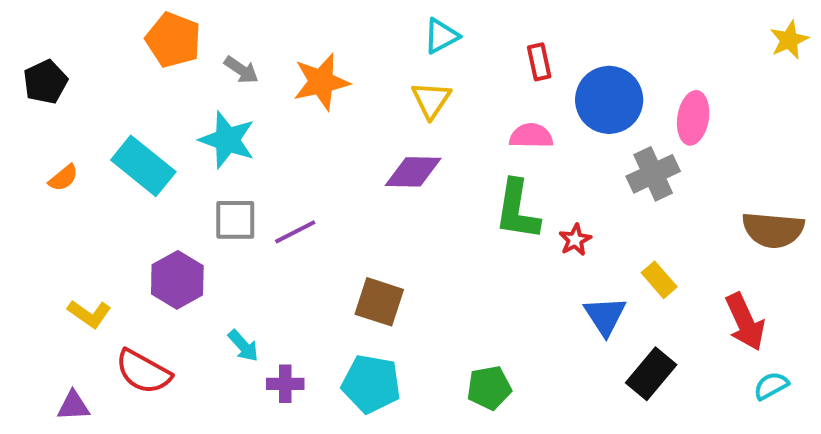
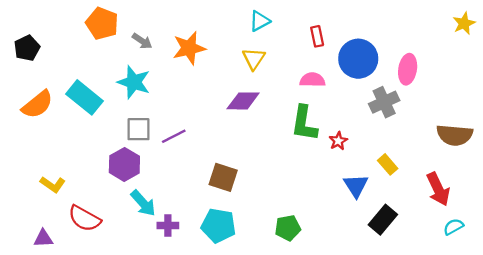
orange semicircle: (63, 178) -> (37, 104), size x1.8
purple hexagon: (177, 280) -> (124, 164), moved
cyan arrow: (243, 346) -> (143, 203), size x1.4

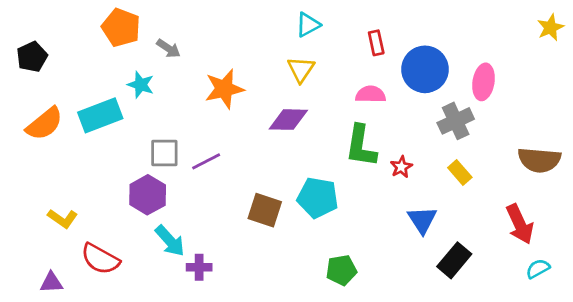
orange star: (189, 48) -> (224, 89), moved
cyan star: (134, 82) -> (141, 85), moved, size x0.7
cyan rectangle: (84, 97) -> (100, 115), turned -60
yellow rectangle: (388, 164) -> (460, 172), moved
cyan pentagon: (218, 226) -> (318, 198), moved

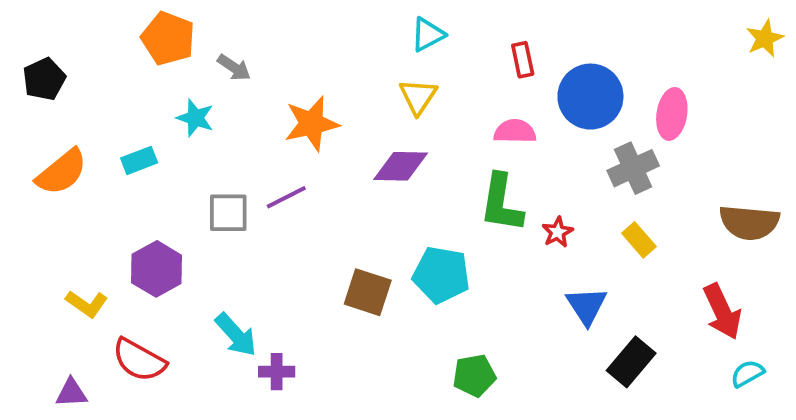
cyan rectangle: (100, 115) -> (139, 160), size x0.6
purple line: (206, 161) -> (286, 197), moved
purple hexagon: (148, 195) -> (157, 269), moved

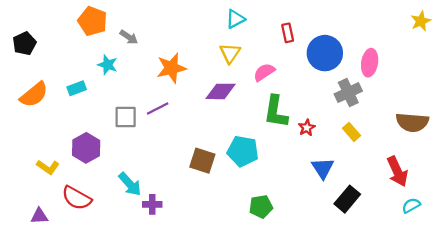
pink semicircle: (515, 131) -> (264, 72), moved, turned -35

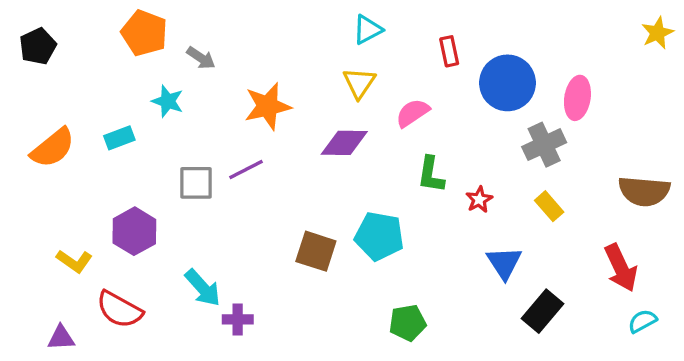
black pentagon: (24, 43) -> (38, 46), moved
green L-shape: (276, 112) -> (431, 175), size x0.7

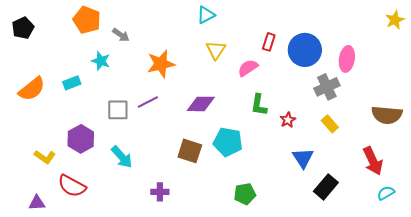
cyan triangle: (368, 30) -> (206, 15), moved
red rectangle: (449, 51) -> (269, 42), moved, turned 30
purple diamond: (344, 143) -> (201, 104), moved
cyan arrow: (203, 288) -> (122, 157), moved
purple cross: (238, 319) -> (160, 192), moved

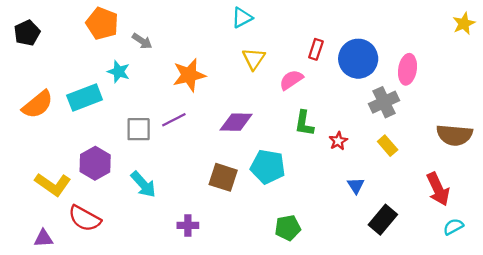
cyan rectangle: (72, 83) -> (85, 97), size x1.6
yellow L-shape: (45, 157) -> (53, 184), size x1.4
blue triangle: (303, 158) -> (356, 186), size x0.7

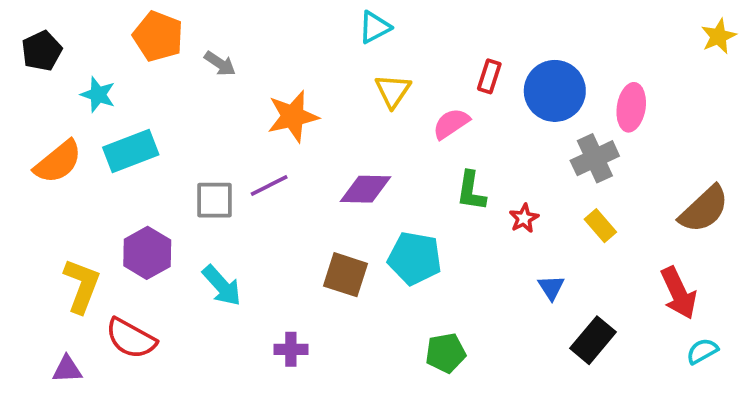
cyan star: (119, 72) -> (98, 95), moved
brown semicircle: (454, 135) -> (704, 209), turned -48
yellow L-shape: (53, 184) -> (82, 286), turned -104

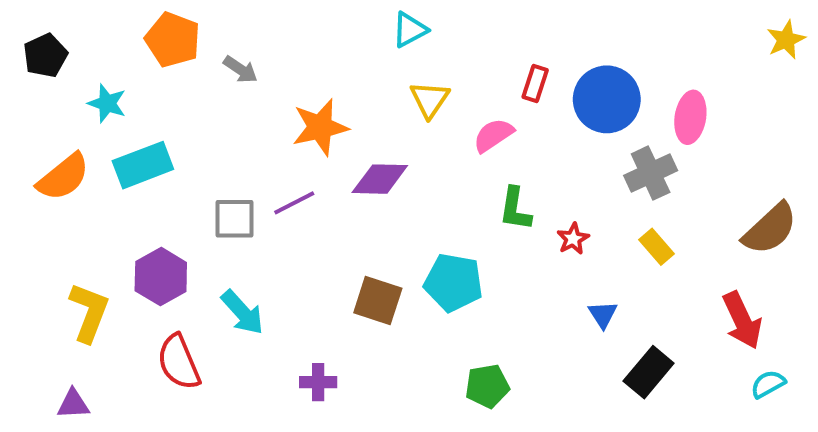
purple diamond: (366, 189) -> (380, 179), moved
red semicircle: (131, 338) -> (179, 362), moved, turned 38

